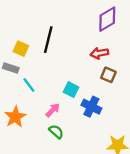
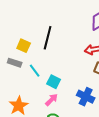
cyan line: (29, 85) -> (35, 71), moved
cyan square: (71, 90) -> (54, 82), moved

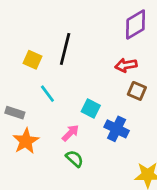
gray rectangle: (15, 63) -> (15, 113), moved
cyan square: (54, 82) -> (91, 109), moved

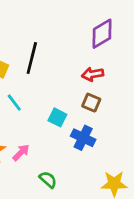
brown square: (137, 91) -> (91, 103), moved
pink arrow: (70, 133) -> (21, 153), moved
green semicircle: (75, 159) -> (48, 180), moved

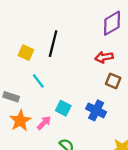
brown square: (91, 103) -> (113, 81), moved
cyan square: (57, 117) -> (63, 108), moved

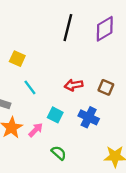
black line: (53, 44) -> (68, 28), moved
red arrow: (104, 57) -> (74, 85), moved

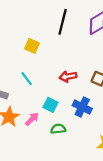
yellow square: (17, 59) -> (32, 46), moved
green semicircle: (59, 153) -> (58, 129), moved, turned -48

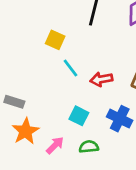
cyan line: (27, 79) -> (71, 68), moved
pink arrow: (32, 119) -> (55, 145), moved

